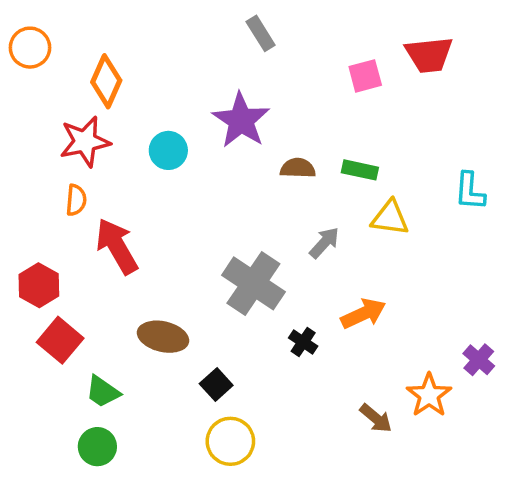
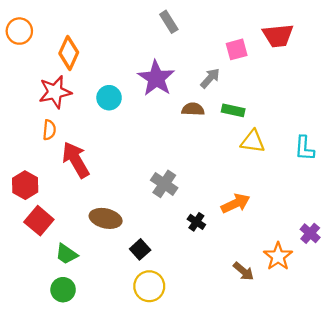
cyan L-shape: (470, 191) -> (304, 148), moved
gray arrow: (324, 243) -> (210, 78), moved
gray cross: (253, 283) -> (164, 184), size x0.7

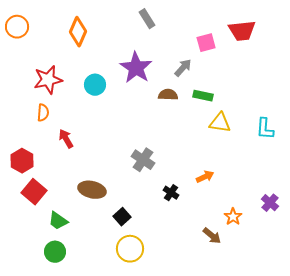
orange diamond: (69, 53) -> (78, 32), moved
red arrow: (76, 160) -> (66, 139), size x0.6
orange arrow: (235, 203) -> (205, 177), size x0.7
orange star: (278, 256) -> (233, 217), moved, size x0.7

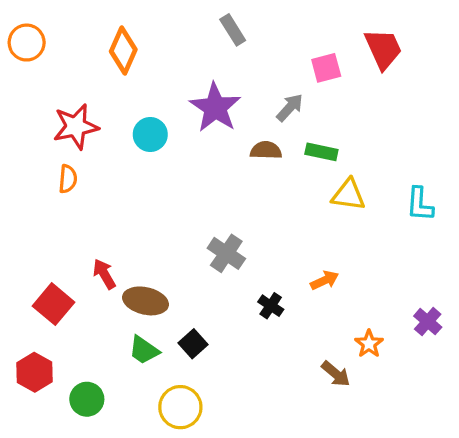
red trapezoid: (242, 31) -> (383, 49), turned -108
red arrow: (66, 139) -> (104, 274), moved
red hexagon: (22, 161) -> (35, 372), moved
green trapezoid: (58, 221) -> (144, 350), moved
yellow circle: (130, 249) -> (180, 407), moved

